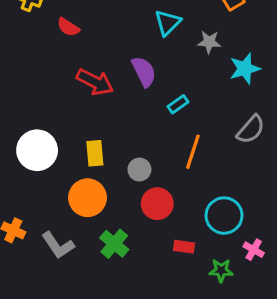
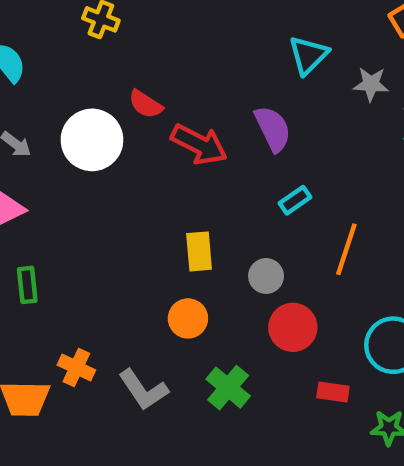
red semicircle: (68, 27) -> (146, 104), moved
cyan rectangle: (178, 104) -> (295, 200), moved
white circle: (37, 150) -> (92, 140), moved
orange circle: (88, 198) -> (188, 318), size x0.7

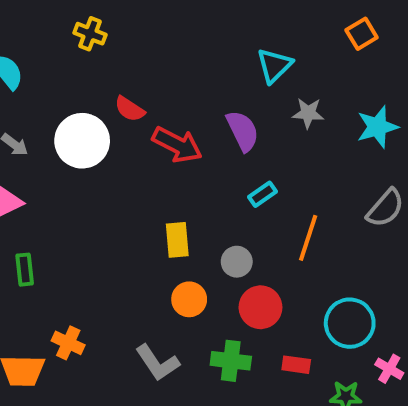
gray star: (371, 84) -> (308, 113), moved
orange circle: (188, 318) -> (189, 299), moved
green cross: (228, 388) -> (231, 361), moved, turned -33
gray L-shape: (143, 390) -> (157, 363), moved

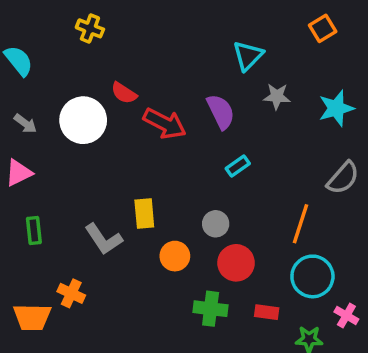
orange line: (308, 238) -> (301, 224), moved
yellow rectangle: (177, 240) -> (144, 214), moved
gray L-shape: (157, 363) -> (104, 239), moved

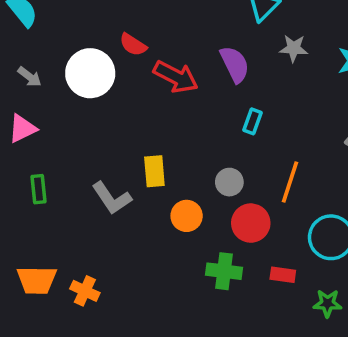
cyan rectangle: (238, 166) -> (253, 121), turned -35
orange line: (301, 224) -> (290, 182), moved
orange cross: (71, 293) -> (85, 291), moved

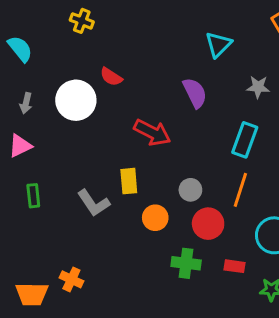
gray star: (294, 48) -> (258, 87), moved
gray arrow: (30, 77) -> (26, 103), turned 66
red arrow: (176, 77) -> (152, 133), moved
cyan rectangle: (253, 121) -> (245, 140), moved, size x1.6
orange trapezoid: (37, 280) -> (32, 294), moved

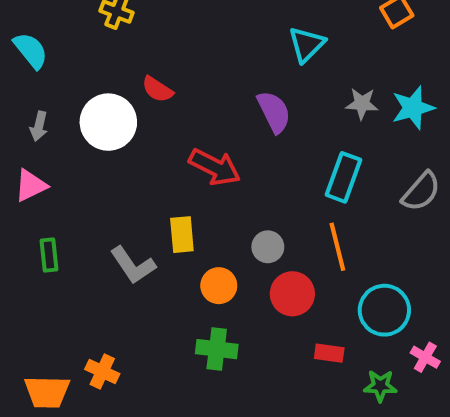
orange line: (240, 190) -> (337, 247), turned -32
green cross: (186, 263) -> (217, 349), moved

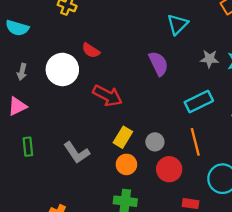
cyan semicircle: (31, 51) -> (17, 28), turned 145
red arrow: (215, 167) -> (107, 96), moved
cyan rectangle: (343, 177) -> (199, 102), turned 44
yellow rectangle: (182, 235) -> (123, 137), moved, turned 36

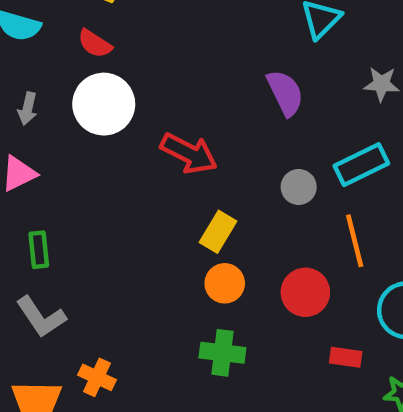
red semicircle: (91, 50) -> (95, 44), moved
gray circle: (155, 142) -> (299, 187), moved
gray L-shape: (77, 153) -> (41, 317), moved

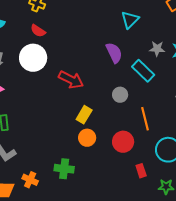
red semicircle: (95, 44) -> (38, 31), moved
cyan rectangle: (361, 165) -> (143, 71), moved, turned 70
green cross: (222, 353) -> (64, 169), moved
red rectangle: (346, 357) -> (141, 171), turned 64

